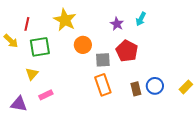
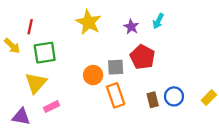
yellow star: (65, 20) -> (89, 22), moved
orange circle: (83, 45) -> (93, 75), moved
yellow triangle: (32, 74) -> (36, 83), size x1.5

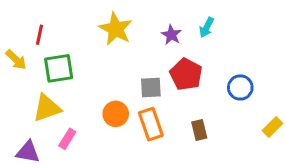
orange circle: (93, 75) -> (116, 114), moved
yellow triangle: (36, 83) -> (47, 108), turned 30
blue circle: (174, 96) -> (240, 88), moved
pink rectangle: (51, 107) -> (67, 139), turned -32

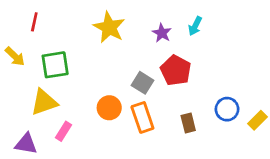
red line: (40, 35) -> (34, 22), moved
gray square: (151, 88) -> (142, 83), turned 35
blue circle: (240, 88) -> (227, 109), moved

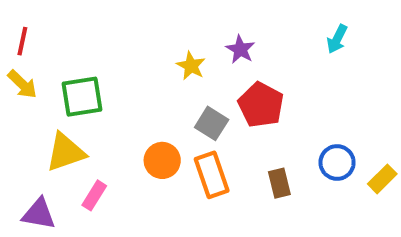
red line: (34, 22) -> (22, 41), moved
cyan arrow: (195, 26) -> (337, 39), moved
yellow star: (109, 27) -> (191, 66), moved, size x0.6

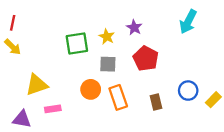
cyan arrow: (337, 39) -> (188, 22), size x1.5
green square: (82, 97) -> (77, 44), moved
gray square: (212, 123) -> (108, 64), moved, turned -30
pink rectangle: (94, 195) -> (53, 109), turned 49

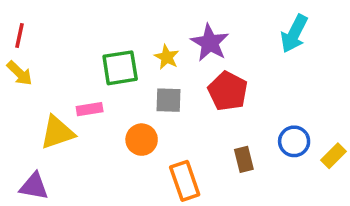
purple star: (134, 27) -> (210, 43), size x1.5
orange rectangle: (118, 97) -> (185, 181), moved
pink rectangle: (53, 109) -> (90, 109), moved

